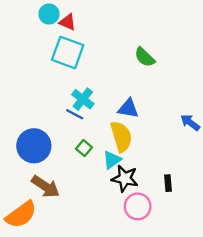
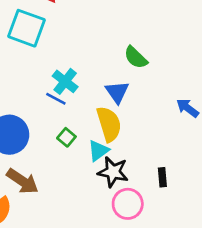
cyan square: (68, 52) -> (27, 28), moved
green semicircle: (145, 57) -> (136, 57), moved
blue triangle: (128, 108) -> (117, 92), turned 45

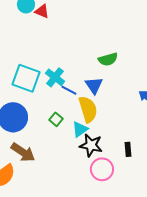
cyan square: (27, 28) -> (26, 78), moved
green semicircle: (136, 57) -> (108, 59), turned -60
blue line: (56, 99) -> (69, 90), moved

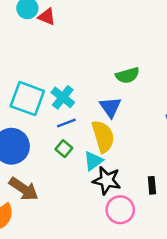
blue line: (69, 90) -> (66, 123), moved, turned -49

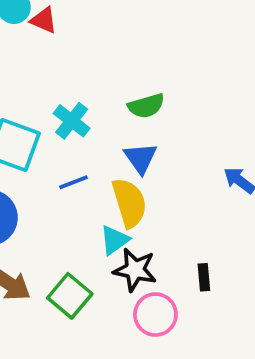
green semicircle: (128, 75) -> (146, 106), moved
cyan cross: (63, 97) -> (72, 121), moved
green square: (64, 149) -> (70, 296), moved, size x1.6

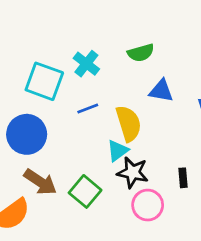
blue triangle: (141, 158) -> (161, 91), moved, turned -45

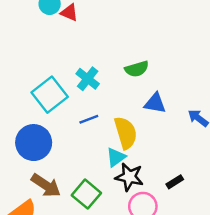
cyan square: (44, 81) -> (50, 95), turned 32
black rectangle: (183, 178) -> (175, 182), turned 63

